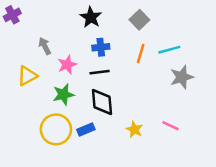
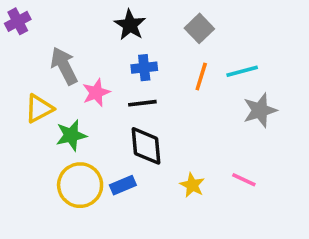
gray arrow: (45, 46) -> (64, 66), size x1.5
green star: (63, 95) -> (71, 135), moved

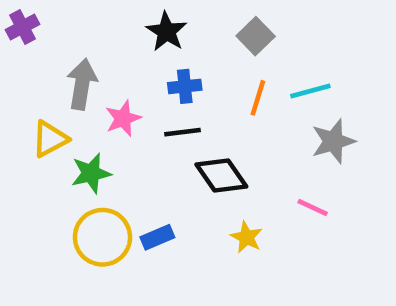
gray arrow: (64, 66) -> (82, 84), turned 36
black diamond: (146, 146) -> (221, 176), moved, turned -30
pink line: (244, 180) -> (313, 208), moved

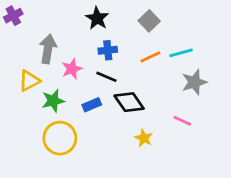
orange line: (258, 98) -> (150, 57), turned 48
black line: (182, 132) -> (106, 77), turned 30
blue rectangle: (157, 237) -> (92, 105), moved

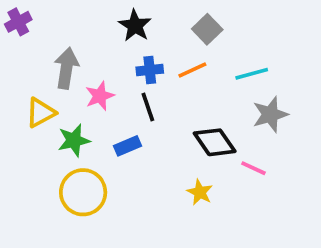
orange line: (150, 57) -> (192, 70), moved
black line: (106, 77) -> (148, 107), turned 48
black diamond: (129, 102) -> (215, 142), moved

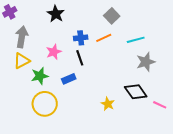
black star: (135, 26) -> (56, 14), moved
gray arrow: (66, 68) -> (22, 37), moved
black diamond: (215, 142) -> (136, 92), moved
pink line: (253, 168) -> (160, 105), moved

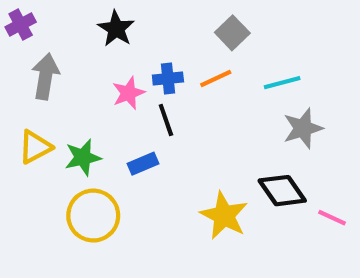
pink star: (54, 52) -> (129, 93), moved
yellow triangle: (22, 61) -> (35, 147), moved
yellow star: (108, 104) -> (224, 216), size x1.6

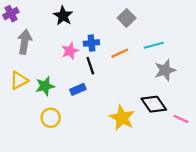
orange line: (216, 78) -> (120, 53), moved
yellow circle: (93, 216) -> (51, 118), size x0.7

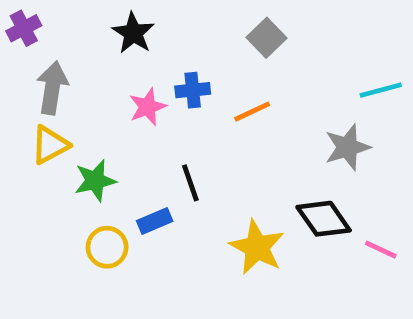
cyan line: (154, 45) -> (381, 90), moved
black line: (90, 66) -> (190, 183), moved
yellow triangle: (19, 80) -> (50, 145), moved
blue rectangle: (78, 89) -> (155, 221), moved

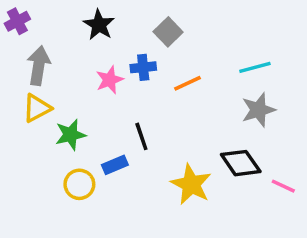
gray square: (266, 38) -> (168, 32), moved
cyan line: (381, 90) -> (255, 67), moved

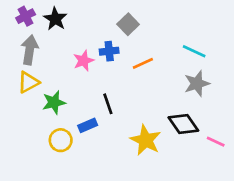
purple cross: (17, 21) -> (26, 16), moved
black star: (99, 25) -> (55, 19), moved
cyan line: (255, 67) -> (194, 51), turned 40

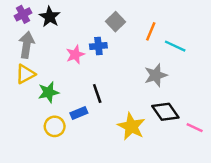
orange line: (143, 63) -> (151, 31), moved, turned -42
gray star: (197, 84) -> (156, 75), moved

